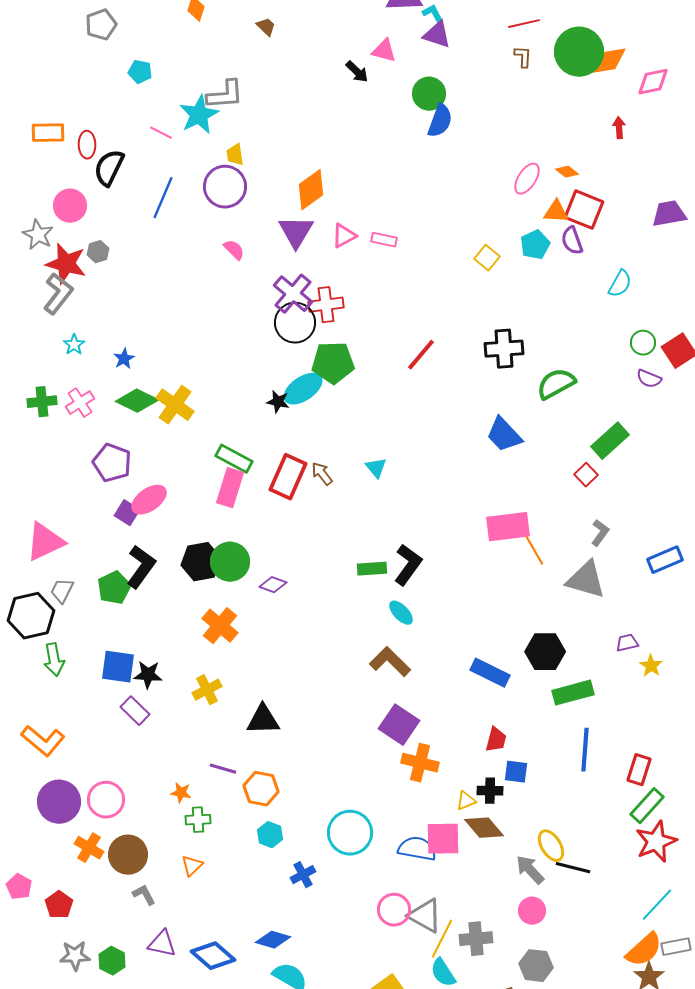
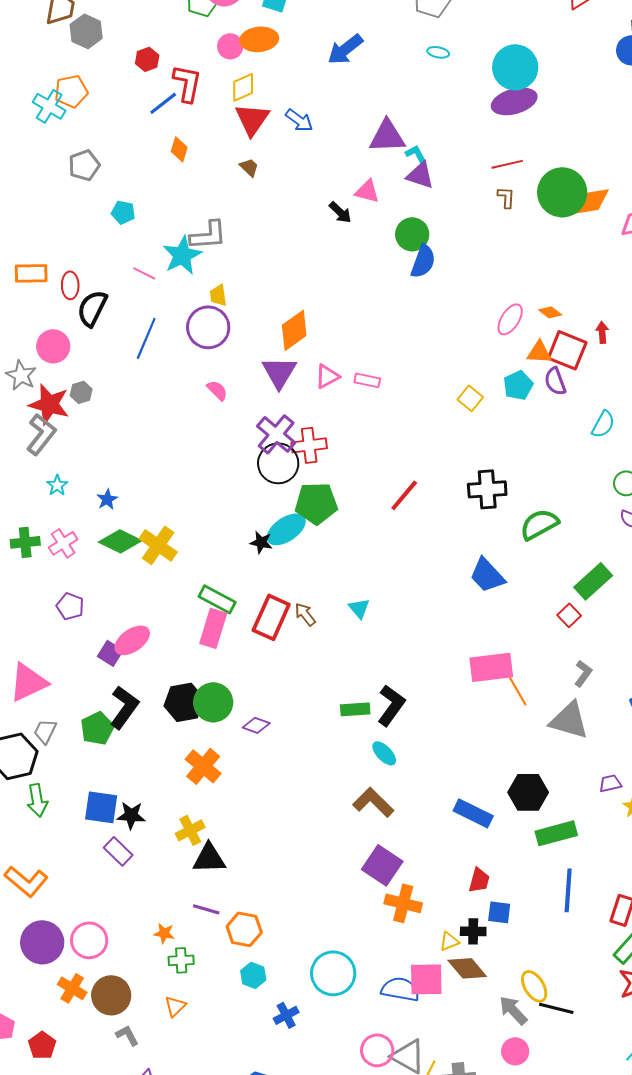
red arrow: (619, 128) -> (602, 332), moved
purple pentagon: (112, 463) -> (70, 606), moved, size x0.7
black triangle: (263, 720) -> (209, 858), moved

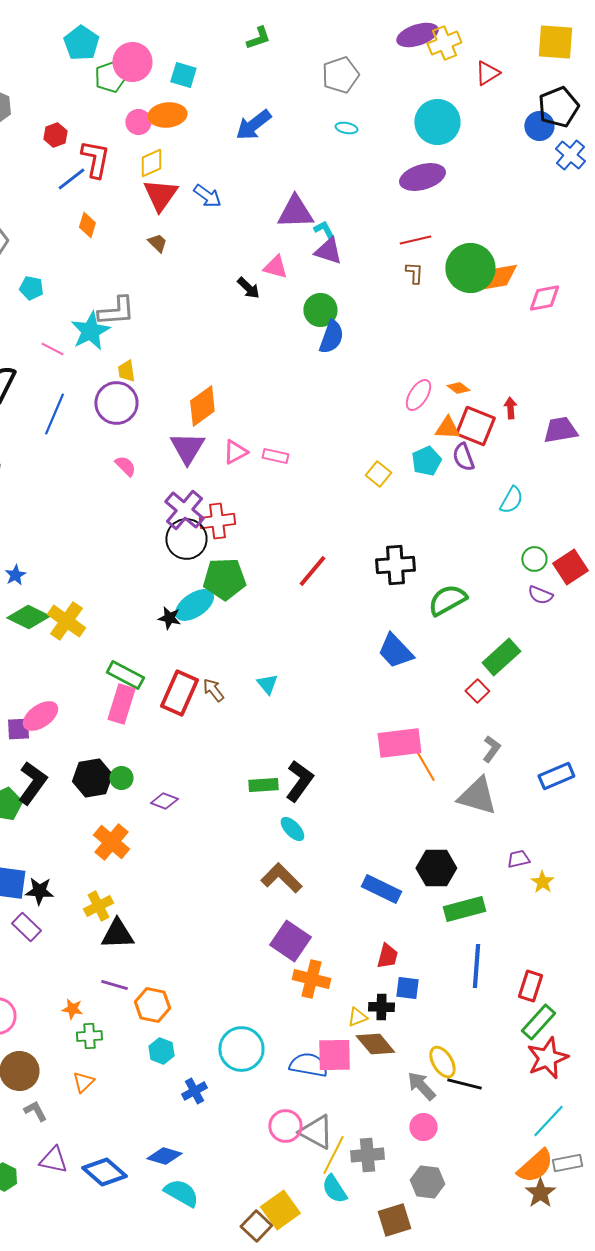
cyan circle: (515, 67) -> (437, 122), moved
purple square: (110, 653) -> (18, 729), turned -35
green circle: (213, 702) -> (121, 778), size x0.6

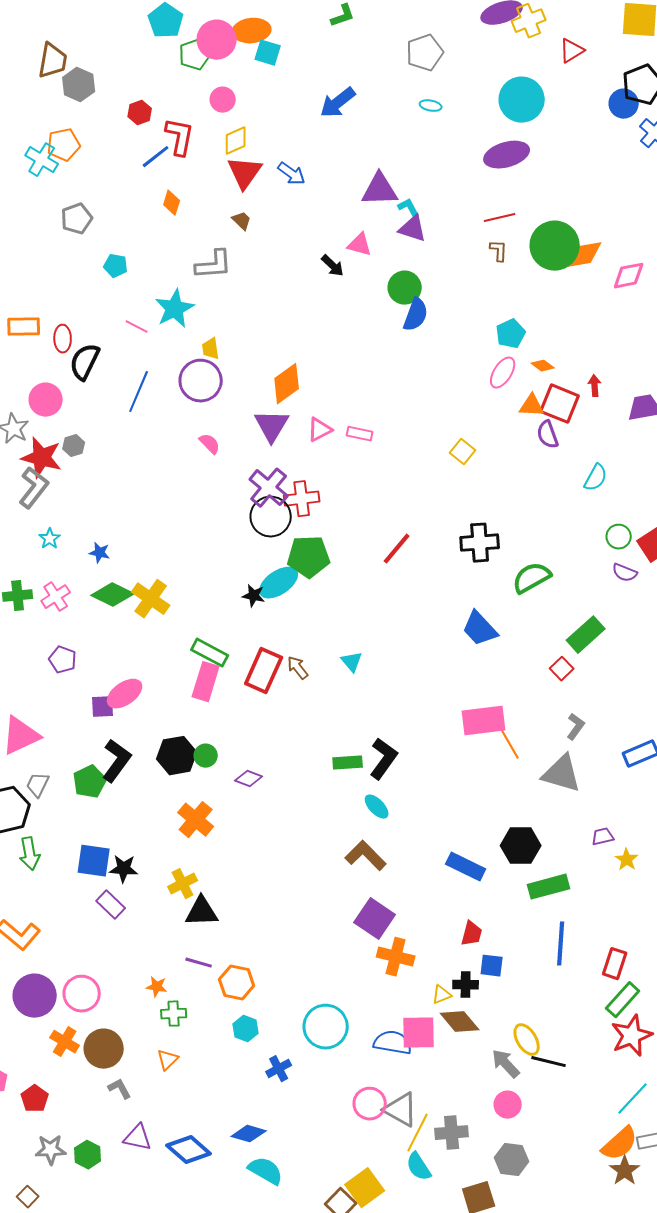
orange ellipse: (167, 115) -> (252, 31), moved
gray L-shape: (116, 311) -> (214, 265), moved
cyan pentagon: (426, 461) -> (511, 334), moved
blue star: (15, 575) -> (100, 553), turned -30

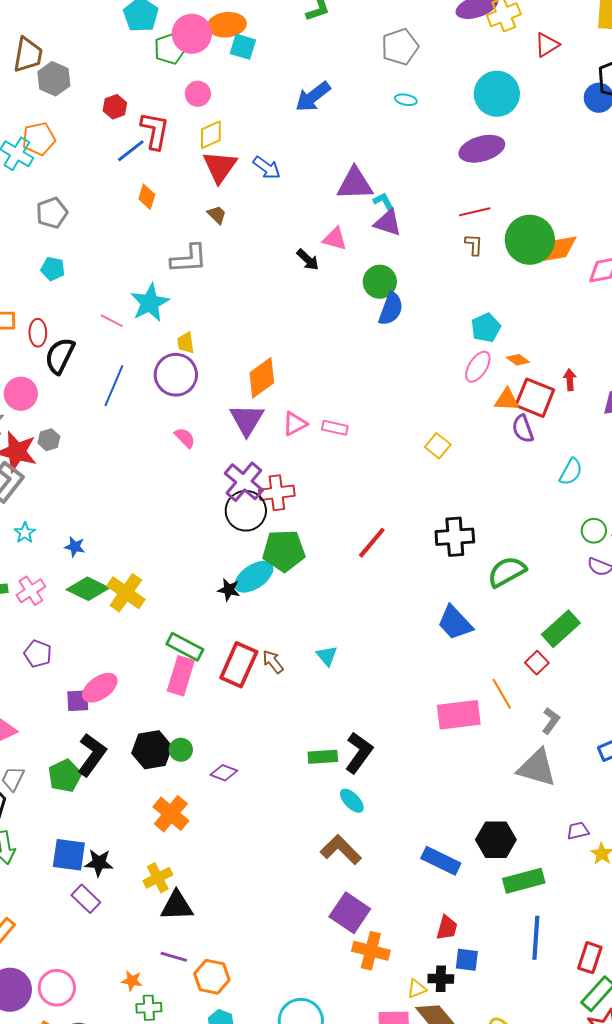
cyan pentagon: (116, 266) -> (53, 269), moved
orange line: (510, 744) -> (502, 694), moved

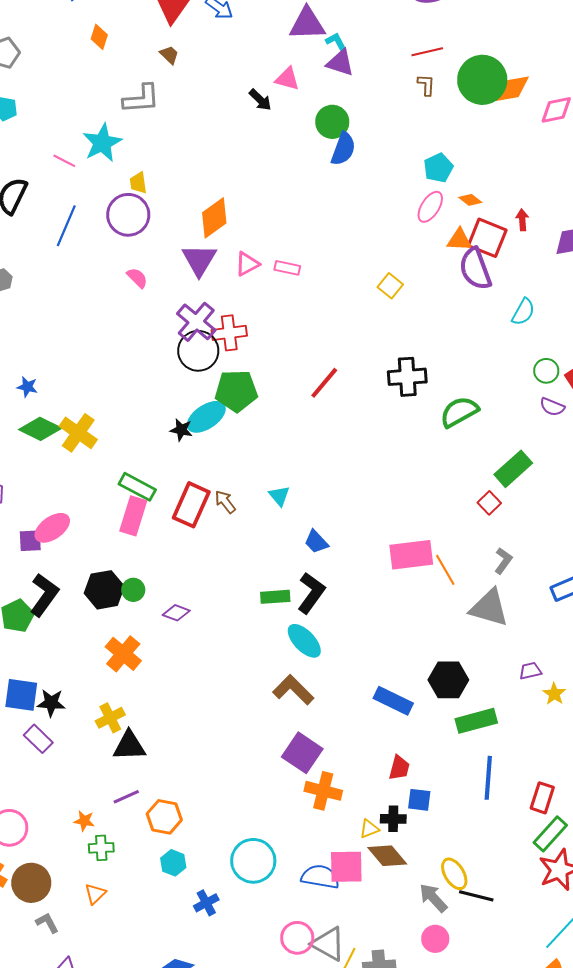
purple semicircle: (523, 429) -> (475, 269), size x1.5
blue trapezoid: (455, 623) -> (316, 542), moved, size x0.7
orange line: (502, 694) -> (445, 570), moved
cyan ellipse: (352, 801) -> (304, 641), size x1.4
purple line: (174, 957) -> (126, 797), turned -40

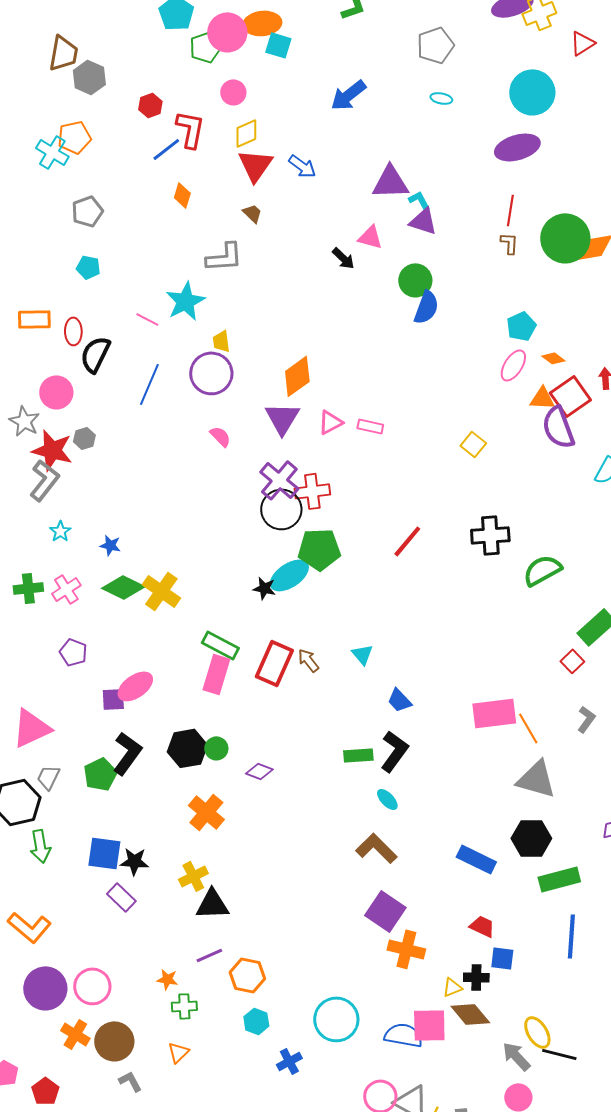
red line: (427, 52) -> (510, 210), turned -68
red square: (487, 238) -> (570, 396), turned 33
gray triangle: (489, 608) -> (536, 779), moved
cyan ellipse: (304, 641) -> (387, 799), size x0.6
red trapezoid: (399, 768) -> (482, 926), turned -80

